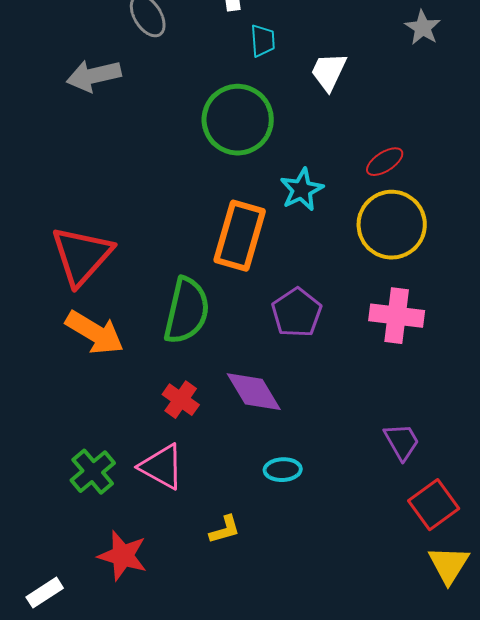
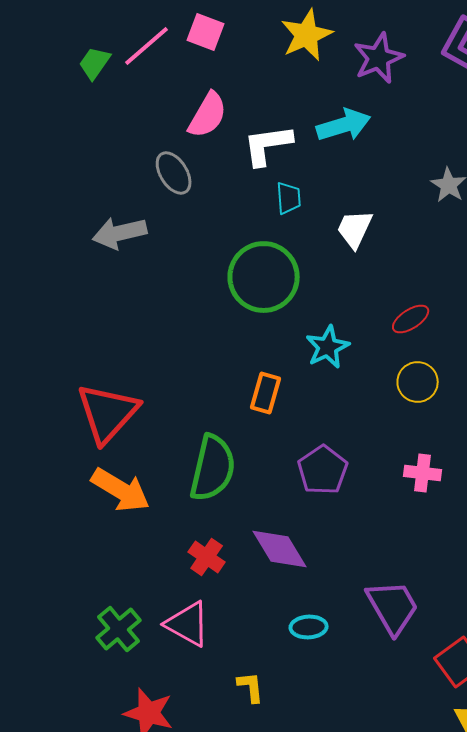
yellow circle: (392, 225) -> (418, 382), size x0.6
orange rectangle: (240, 236) -> (266, 393), size x0.6
pink cross: (397, 316) -> (423, 473), size x0.7
purple trapezoid: (402, 442) -> (393, 607), moved, size x1.5
yellow L-shape: (225, 530) -> (251, 687), turned -80

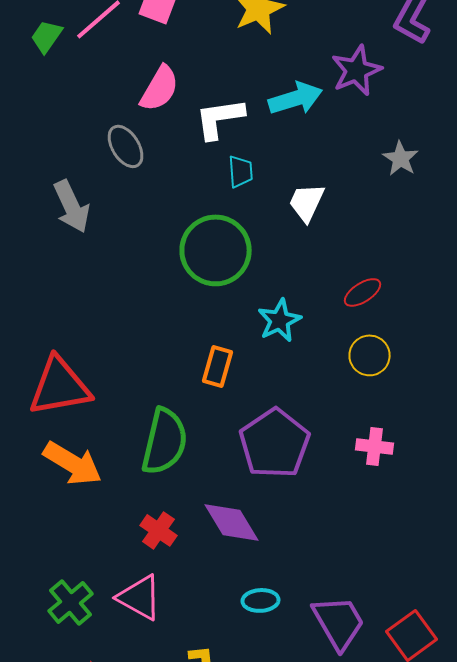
purple star: (379, 58) -> (357, 70), moved
gray arrow: (120, 233) -> (72, 206), turned -102
red triangle: (108, 413) -> (60, 386), turned 38
purple pentagon: (323, 470) -> (275, 443), size x1.4
purple trapezoid: (393, 607) -> (339, 622), moved

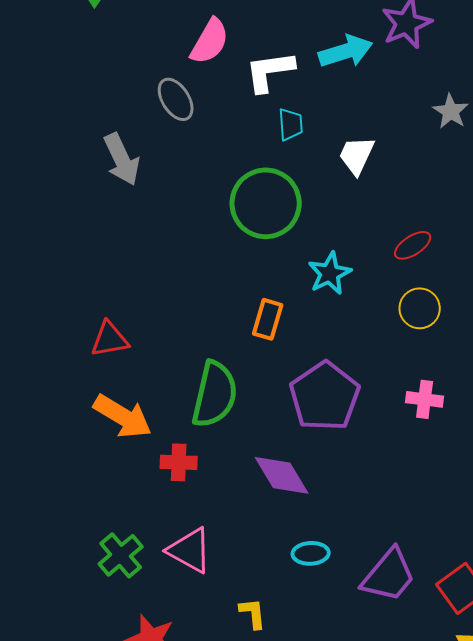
red triangle: (60, 386) -> (110, 339), size x0.6
red cross: (159, 530) -> (179, 462), moved, turned -33
purple trapezoid: (339, 622) -> (389, 575), turned 70

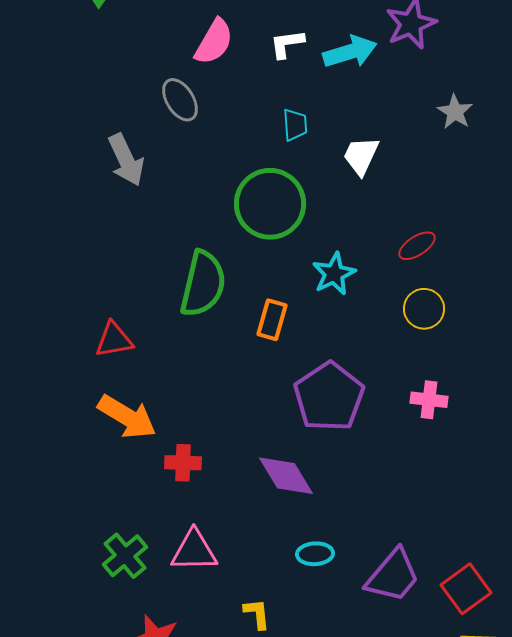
white L-shape: (270, 71) -> (287, 44), moved, size x0.7
green semicircle: (215, 394) -> (203, 284), moved
pink triangle: (190, 550) -> (194, 551), turned -30

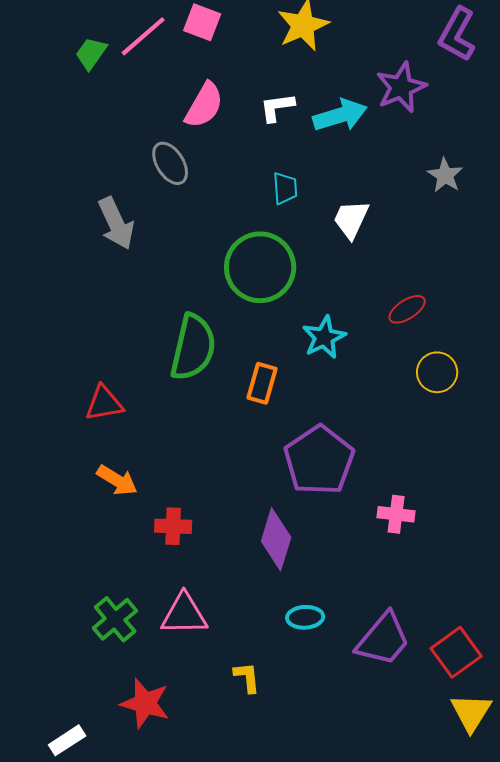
yellow circle: (424, 309) -> (437, 372), moved
pink cross: (429, 400) -> (396, 514), moved
orange arrow: (127, 417) -> (117, 480), size x0.7
purple diamond: (286, 476) -> (276, 539), turned 48

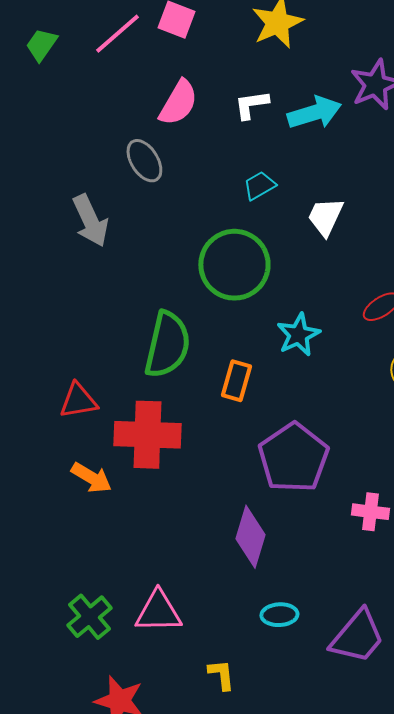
green trapezoid: (91, 53) -> (41, 45), moved
cyan trapezoid: (285, 188) -> (259, 186), turned -116
red cross: (173, 526) -> (147, 435), moved, size x1.8

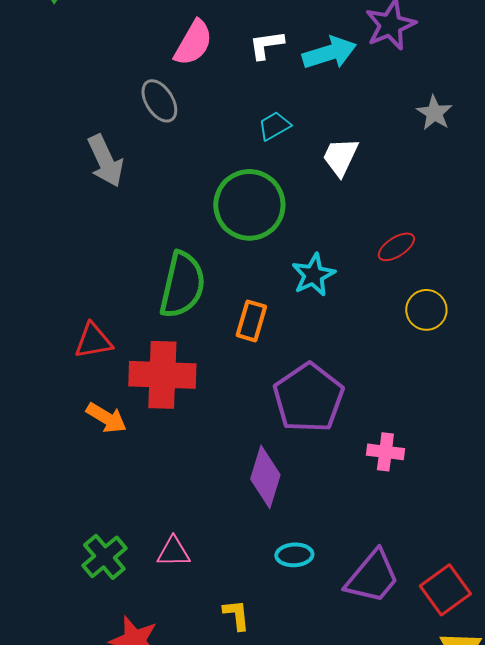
pink triangle: (158, 612) -> (173, 552), size x0.7

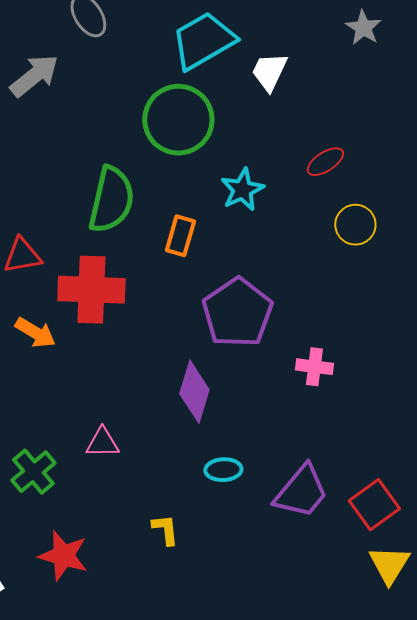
cyan trapezoid: (274, 126) -> (203, 41), size x2.0
gray arrow: (105, 161) -> (34, 76), turned -104
pink triangle: (173, 552) -> (102, 443), moved

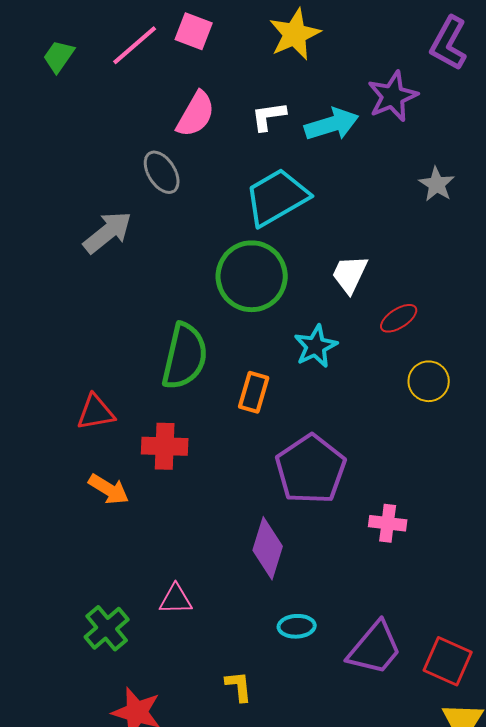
white trapezoid: (269, 72) -> (350, 274), moved
red cross: (91, 290) -> (165, 446), size x0.7
red square: (374, 505) -> (448, 661), turned -30

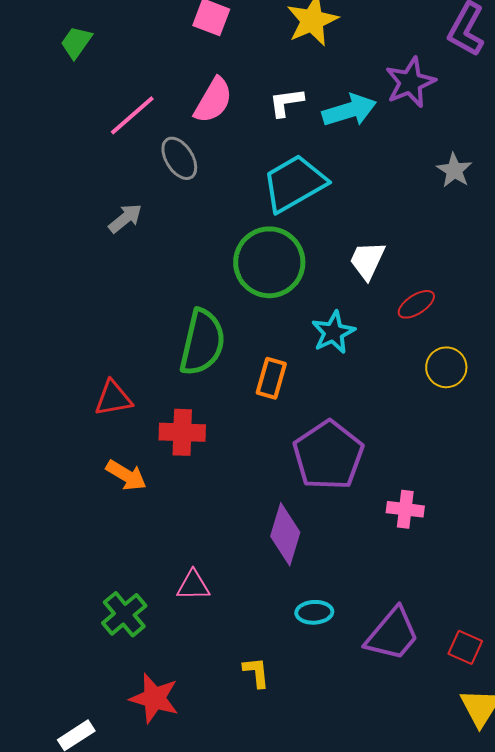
pink line: (135, 45) -> (132, 115), moved
gray arrow: (108, 232) -> (125, 218), size x0.7
red square: (448, 661) -> (465, 647), size x0.7

